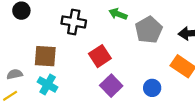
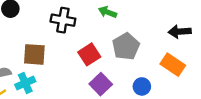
gray pentagon: (149, 30) -> (126, 46), moved
cyan cross: (48, 84) -> (25, 83), moved, turned 36

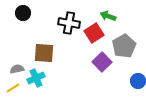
red square: (89, 54) -> (94, 33), moved
purple square: (101, 84) -> (102, 62), moved

